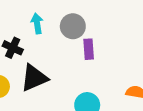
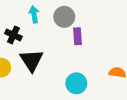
black triangle: (34, 78) -> (32, 60), turned -40

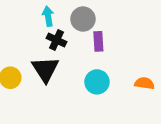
black cross: (13, 35) -> (56, 40), moved
cyan circle: (76, 83) -> (97, 82), moved

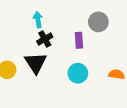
gray circle: (83, 19) -> (98, 22), moved
black cross: (56, 40) -> (45, 39), turned 35

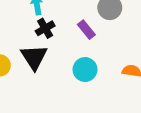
purple rectangle: (79, 40) -> (86, 30), turned -35

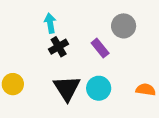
black triangle: (34, 57) -> (67, 88), moved

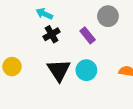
cyan arrow: (50, 23) -> (44, 14), turned -56

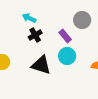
black triangle: (59, 70) -> (41, 65), turned -40
cyan circle: (86, 70) -> (67, 56), moved

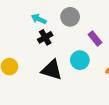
gray circle: (82, 20) -> (70, 17), moved
purple rectangle: (65, 36) -> (95, 38), moved

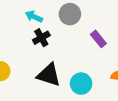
cyan circle: (80, 60) -> (81, 84), moved

